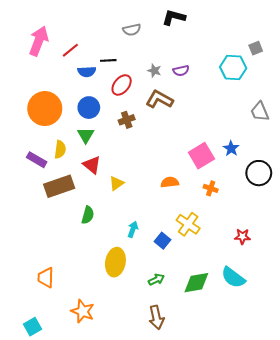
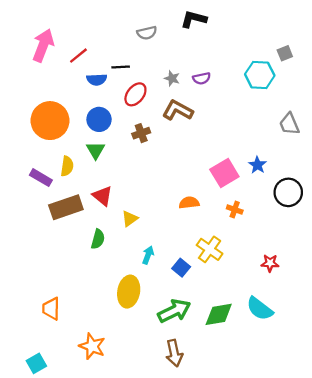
red triangle: (92, 165) -> (102, 196), moved
yellow triangle: (116, 183) -> (130, 219), moved
green arrow: (156, 280) -> (174, 311), size x1.8

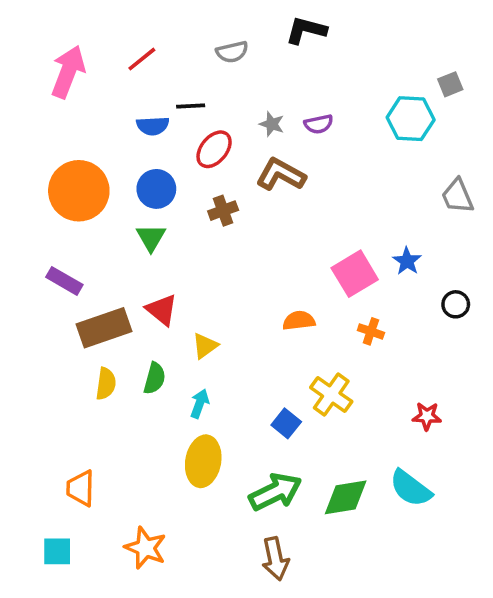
red line: (78, 56) -> (142, 59), moved
yellow semicircle: (67, 166) -> (106, 384), moved
black circle: (288, 192) -> (456, 304), size x0.6
cyan arrow: (148, 255) -> (200, 404), moved
cyan square: (36, 363) -> (57, 551), moved, turned 30

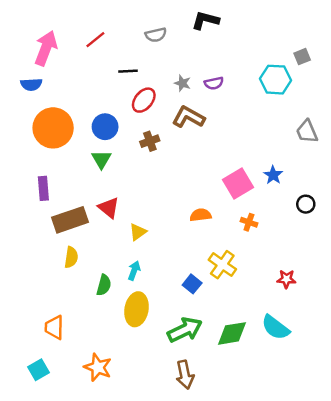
blue semicircle: (153, 126) -> (31, 84), moved
purple rectangle: (64, 281) -> (43, 188), turned 55
green semicircle: (155, 378) -> (104, 285), moved
cyan square: (57, 551) -> (39, 370), turned -30

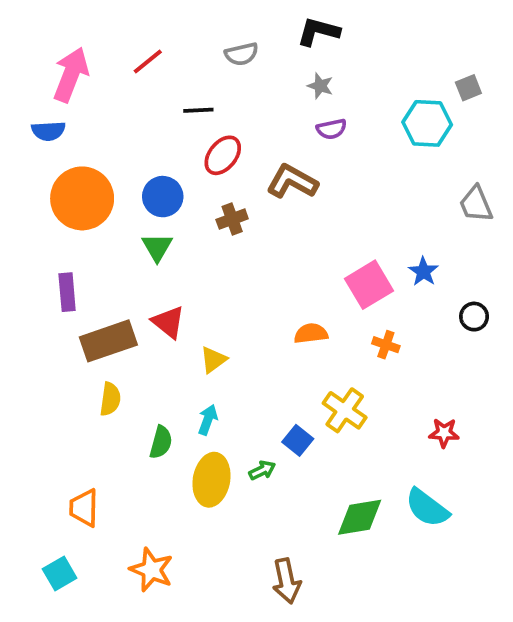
gray star: (182, 83) -> (320, 86), moved
green arrow: (185, 330) -> (262, 470), moved, size x0.5

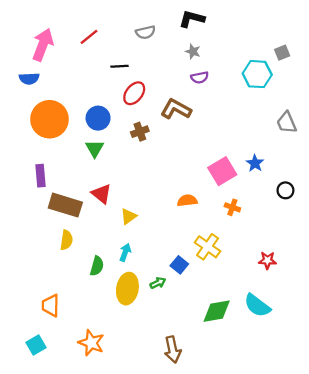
brown rectangle: (108, 341) -> (65, 205), turned 36

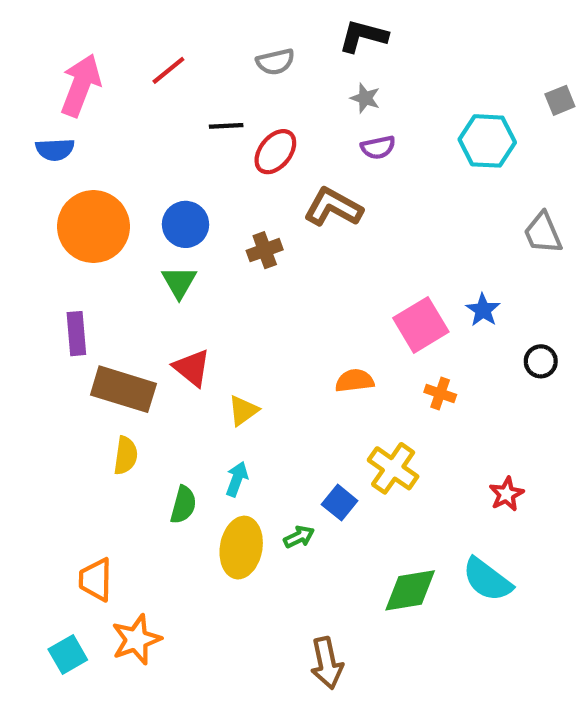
gray square: (282, 53) -> (560, 100), moved
red ellipse: (134, 93) -> (275, 152), moved
red star: (267, 260) -> (506, 494), turned -30
orange star: (91, 343) -> (136, 640), moved, turned 30

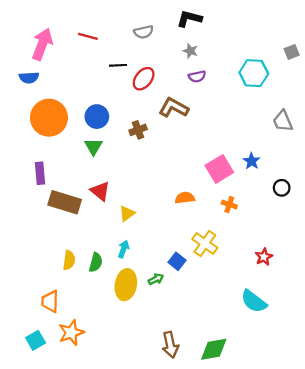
red line: (168, 70) -> (88, 36), turned 54
yellow semicircle: (126, 456) -> (69, 260), moved
green diamond: (410, 590) -> (214, 349), moved

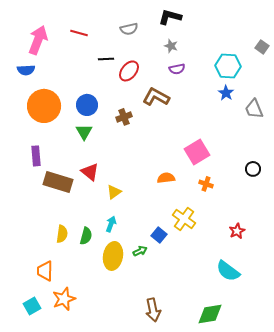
gray square: (292, 52) -> (262, 47), turned -32
blue star: (252, 161) -> (226, 93), moved
green diamond: (214, 349) -> (210, 314), moved

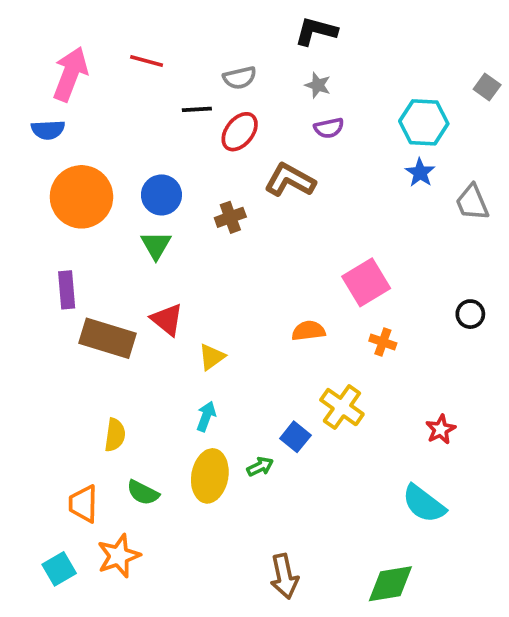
gray semicircle: (129, 29) -> (240, 78), moved
green semicircle: (86, 236) -> (143, 493), moved, turned 102

